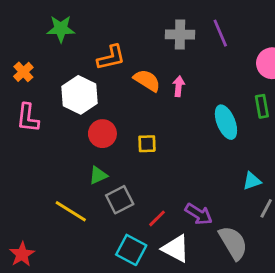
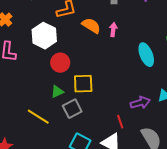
yellow square: (147, 144) -> (83, 84), moved, size x1.5
purple arrow: (199, 214) -> (140, 103), moved, turned -48
red line: (157, 218) -> (120, 122), moved, turned -64

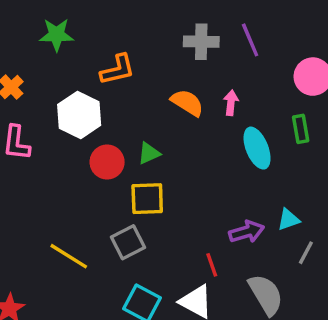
orange semicircle: (91, 26) -> (187, 103), moved
pink arrow: (113, 30) -> (231, 103), moved
green triangle: (57, 92) -> (149, 153), moved

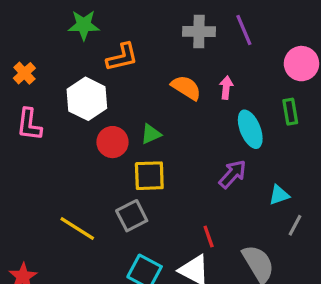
green star: (56, 35) -> (84, 25), moved
purple arrow: (247, 232) -> (233, 174), moved, turned -32

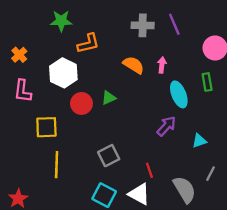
yellow square: (149, 176) -> (46, 127), moved
gray square: (132, 216) -> (109, 156), moved
gray line: (295, 225) -> (211, 174), moved
yellow line: (77, 229) -> (57, 165), turned 60

